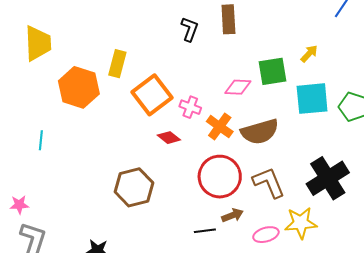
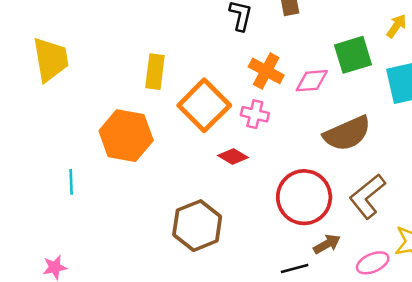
orange hexagon: (79, 87) -> (126, 136), moved
orange cross: (220, 127) -> (266, 71), moved
brown L-shape: (269, 183) -> (367, 196), turned -99

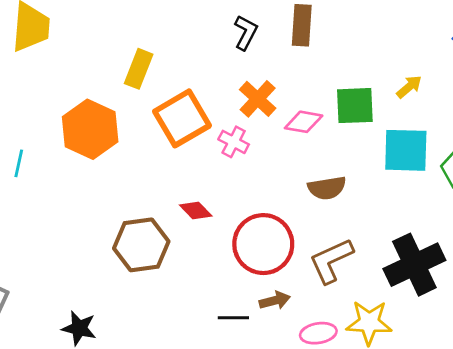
brown semicircle: (347, 133) -> (327, 188), size x0.7
red diamond: (233, 156) -> (196, 211), moved

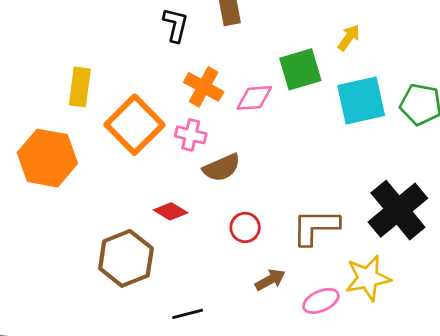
brown semicircle: (327, 188) -> (222, 168), moved
red circle: (263, 244) -> (245, 227), size x0.5
brown L-shape: (331, 261) -> (316, 227), turned 39
black line: (233, 318) -> (188, 314), moved

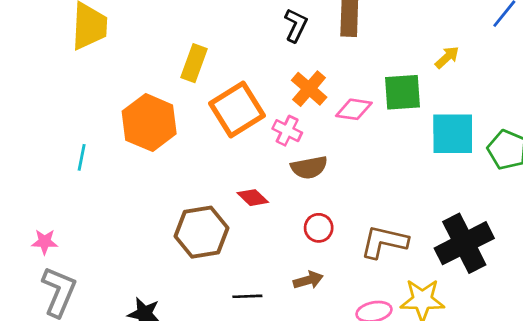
yellow arrow: (349, 38) -> (447, 57), moved
brown arrow: (270, 280) -> (308, 280), moved

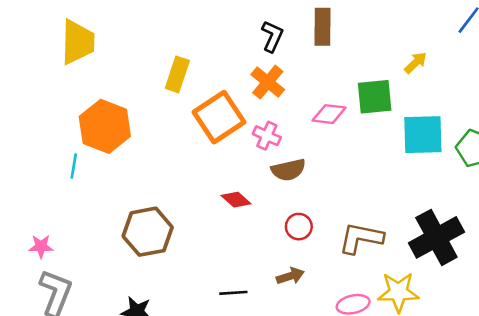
orange cross: (309, 89) -> (268, 82), moved
orange hexagon: (149, 123) -> (105, 126), moved
brown hexagon: (202, 232) -> (148, 232), moved

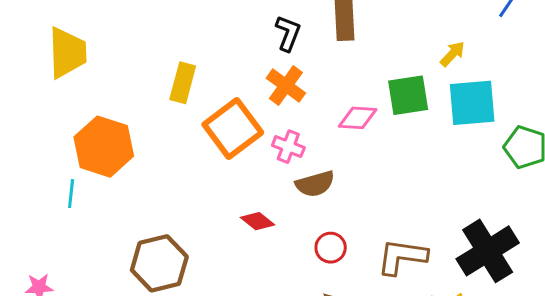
cyan square: (423, 135) -> (472, 103), moved

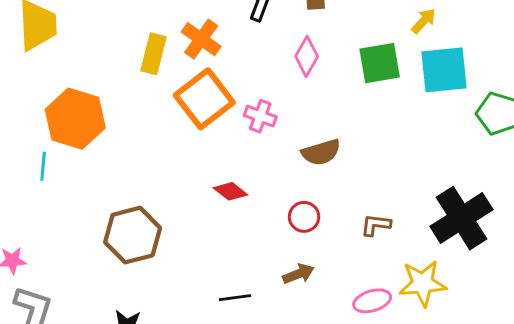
orange cross: (286, 86) -> (201, 39), moved
pink diamond: (358, 118) -> (307, 56), moved, turned -63
brown semicircle: (315, 184) -> (321, 152), moved
brown L-shape: (402, 257) -> (376, 225), size x0.6

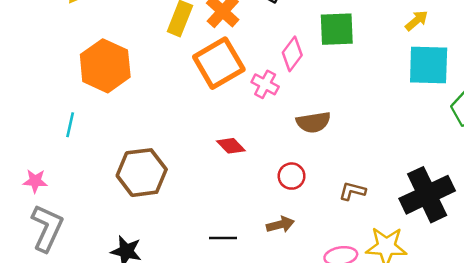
pink diamond: (307, 56) -> (292, 54), moved
green square: (380, 63) -> (337, 29), moved
cyan line: (43, 166) -> (70, 125), moved

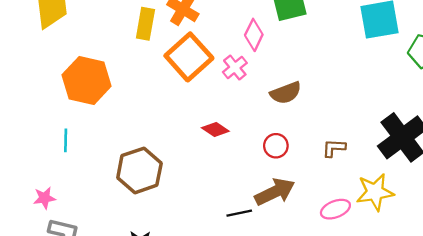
pink cross: (265, 84) -> (235, 68), turned 35
brown arrow: (280, 225) -> (275, 192), size x1.6
black line: (223, 238) -> (239, 213), moved

